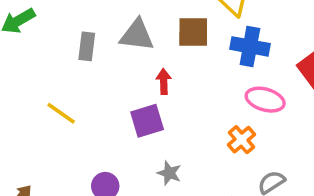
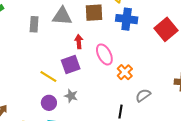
pink ellipse: (265, 100) -> (104, 54), moved, turned 50
yellow line: (61, 113) -> (48, 77), moved
gray star: (169, 173) -> (71, 96), moved

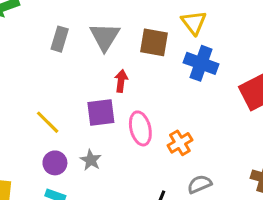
gray triangle: (62, 16) -> (105, 37), turned 45
pink ellipse: (104, 54) -> (140, 128), moved
yellow line: (48, 77) -> (48, 122), moved

